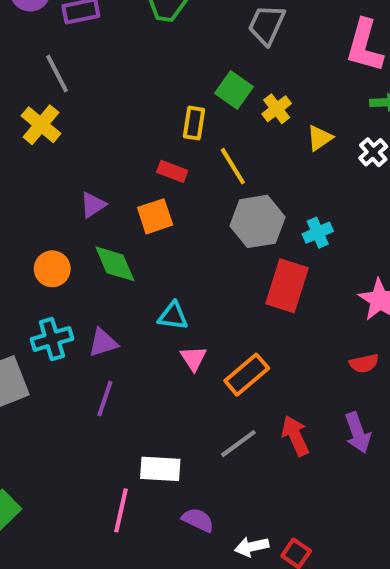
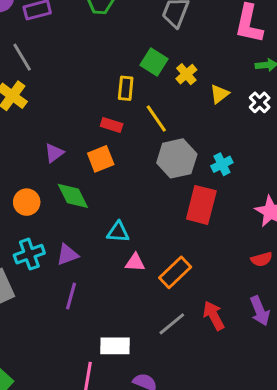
pink triangle: (193, 358) -> (135, 263), turned -50

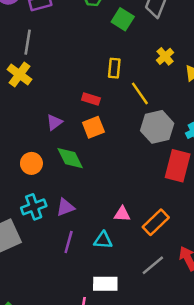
gray line: (22, 57) -> (28, 42), turned 40
green square: (154, 62) -> (123, 19), moved
red rectangle: (112, 125) -> (91, 99), moved
cyan triangle: (118, 232) -> (103, 240), moved

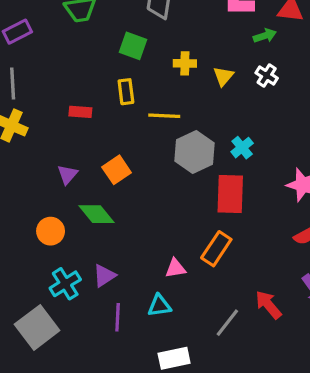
green square: (123, 19) -> (133, 46), moved
yellow cross: (165, 56) -> (185, 63), turned -36
yellow line: (140, 93) -> (164, 116), turned -40
red rectangle: (91, 99) -> (80, 112), moved
orange rectangle: (156, 222) -> (216, 249), moved

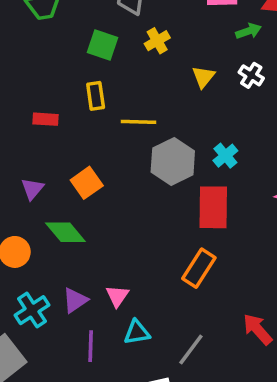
yellow cross: (185, 63) -> (157, 41), moved, turned -30
pink triangle: (176, 268) -> (117, 296), moved, turned -45
gray line: (227, 323) -> (191, 350), moved

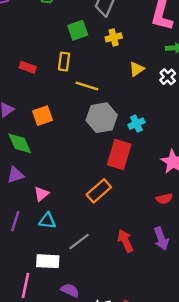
green square: (103, 45) -> (78, 30), turned 36
purple triangle: (75, 300) -> (16, 175), moved

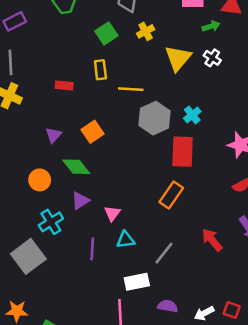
yellow triangle: (137, 69) -> (178, 58), size x1.6

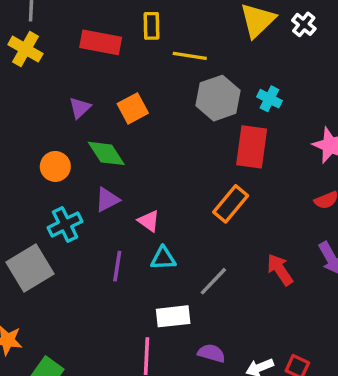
red rectangle: (64, 85) -> (101, 42), size x1.6
cyan cross: (192, 115) -> (269, 99), turned -30
pink triangle: (112, 213) -> (149, 221), turned -36

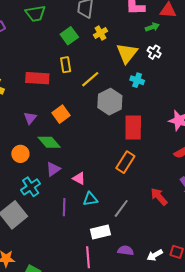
yellow line: (190, 56) -> (90, 79), turned -42
cyan cross: (269, 99) -> (137, 80), moved

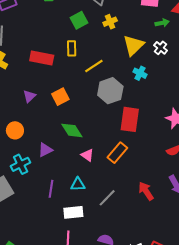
green diamond: (49, 142) -> (72, 130), moved
pink triangle: (79, 178) -> (87, 155), moved
white rectangle: (100, 232) -> (73, 212), moved

